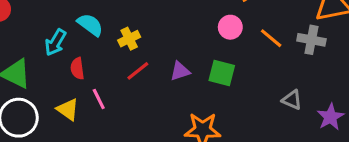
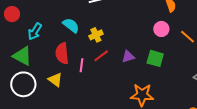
cyan arrow: (55, 42) -> (35, 31), moved
red semicircle: (77, 68) -> (62, 53), size x1.5
pink line: (99, 99) -> (82, 65), moved, turned 32

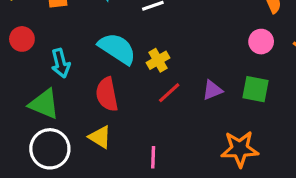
cyan semicircle: (71, 25) -> (117, 49), size x1.4
cyan arrow: (35, 31) -> (61, 63), turned -42
pink line: (82, 65) -> (153, 157), moved

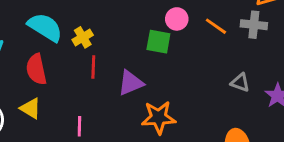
green square: (255, 89) -> (158, 42), moved
purple triangle: (212, 90) -> (131, 83), moved, size x1.4
red line: (169, 93) -> (93, 67), turned -45

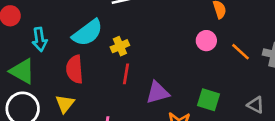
cyan semicircle: (45, 27) -> (87, 33), turned 104
green square: (158, 42) -> (208, 100), moved
yellow triangle: (31, 108) -> (65, 104), turned 30

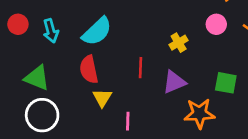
cyan arrow: (40, 39) -> (51, 31), moved
yellow cross: (120, 46) -> (179, 43), moved
yellow triangle: (65, 104) -> (102, 98), moved

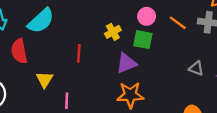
red semicircle: (89, 69) -> (19, 51), moved
purple triangle: (174, 82) -> (126, 63), moved
green square: (226, 83) -> (143, 40), moved

